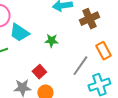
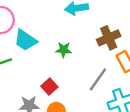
brown cross: (89, 19) -> (109, 38), moved

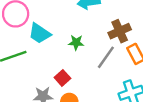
gray line: (98, 79) -> (106, 57), moved

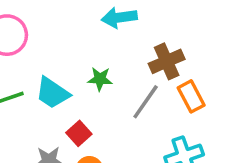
cyan trapezoid: (40, 33) -> (53, 93), moved

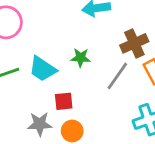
red square: (79, 133) -> (64, 101), turned 36

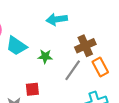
cyan trapezoid: (43, 69) -> (16, 46), moved

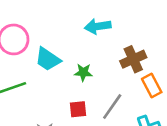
gray line: (73, 70) -> (112, 107), moved
red square: (32, 89) -> (78, 109), moved

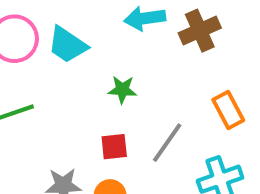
cyan trapezoid: (48, 59) -> (67, 45), moved
brown cross: (133, 59) -> (200, 31), moved

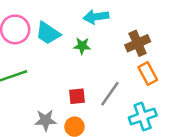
brown cross: (200, 31) -> (138, 43), moved
green star: (122, 90) -> (82, 46), moved

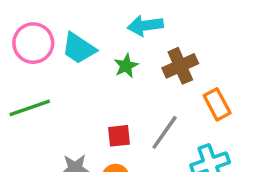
brown cross: (138, 43) -> (180, 66), moved
green star: (82, 46) -> (126, 66), turned -30

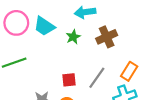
orange rectangle: (217, 104) -> (129, 71), moved, turned 60

